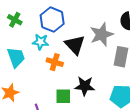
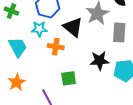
black star: (85, 86) -> (99, 61), moved

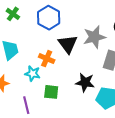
cyan star: (39, 29) -> (33, 74), moved

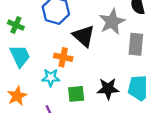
green cross: (13, 14) -> (16, 25), moved
black star: (85, 82) -> (108, 89), moved

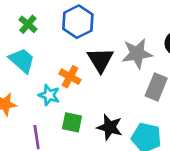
cyan trapezoid: (20, 56) -> (22, 60), turned -40

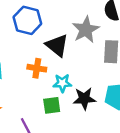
cyan star: (49, 95) -> (62, 83), moved

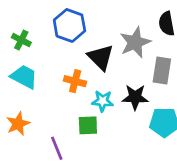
black star: (84, 99) -> (135, 97), moved

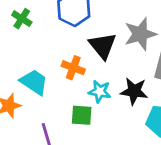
cyan trapezoid: (24, 77) -> (34, 82), moved

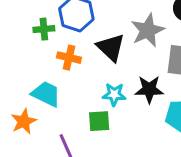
green cross: (22, 19) -> (44, 29), moved, turned -30
orange cross: (73, 68) -> (69, 58), moved

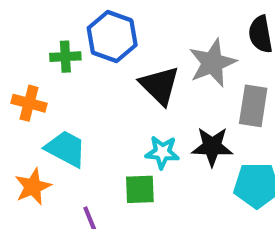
orange cross: (69, 58) -> (29, 103), moved

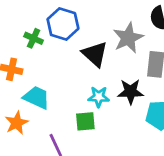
green cross: (65, 57) -> (34, 38), turned 30

